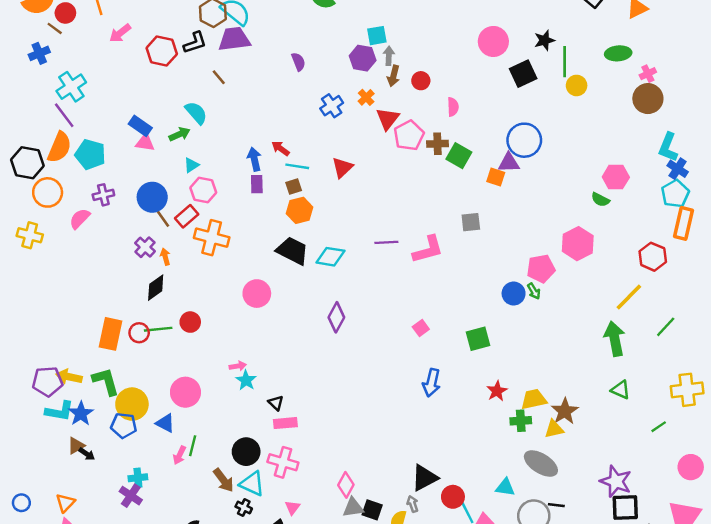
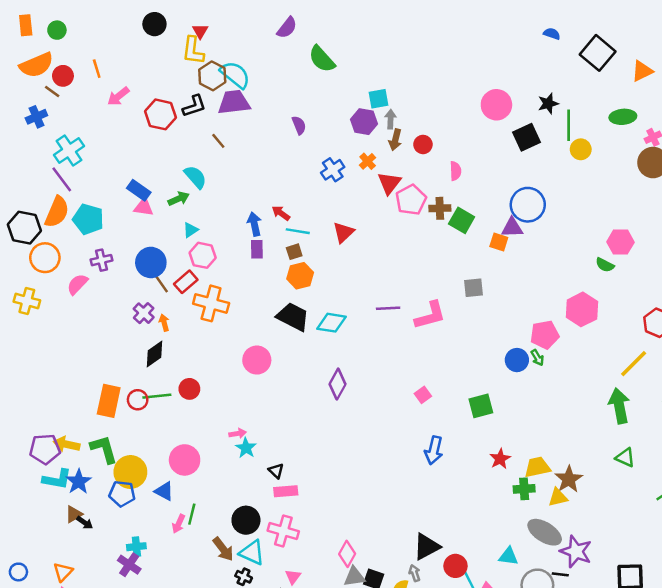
purple star: (616, 481) -> (576, 551), moved

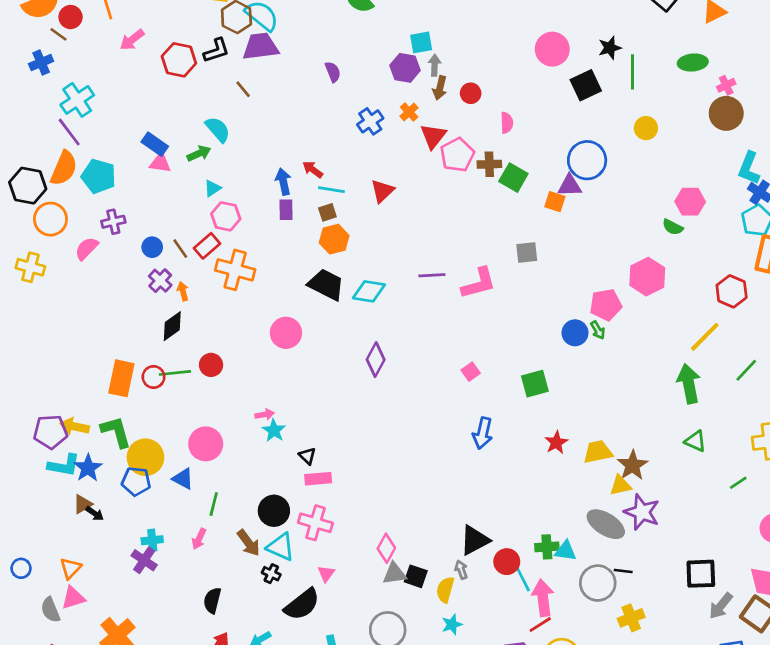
yellow circle: (581, 149) -> (646, 128), moved
blue circle: (151, 262) -> (152, 247), moved, size x0.6
green cross: (524, 489) -> (547, 547), moved
pink arrow: (179, 524) -> (199, 539), moved
purple star: (576, 551) -> (642, 512), moved

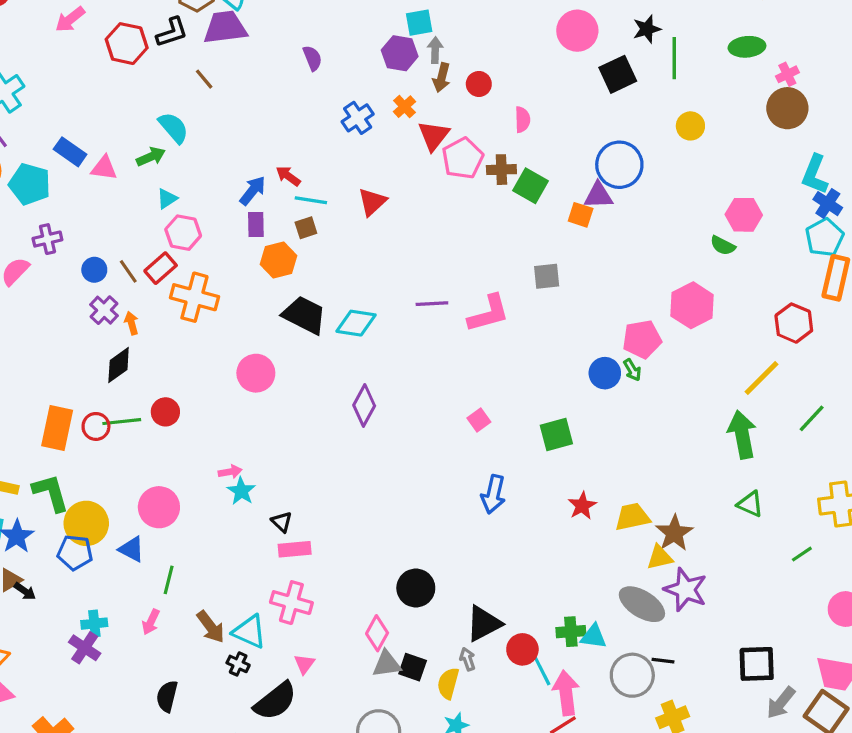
blue rectangle: (155, 144) -> (70, 152), moved
blue arrow: (283, 182) -> (253, 191), turned 50
orange hexagon: (334, 239) -> (278, 260), moved
black circle: (274, 511) -> (416, 588), moved

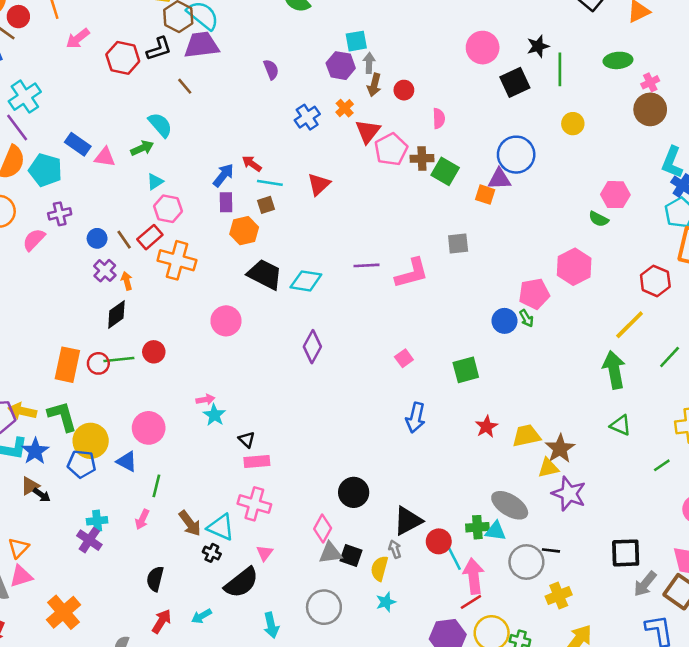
gray ellipse: (642, 604) -> (510, 505), moved

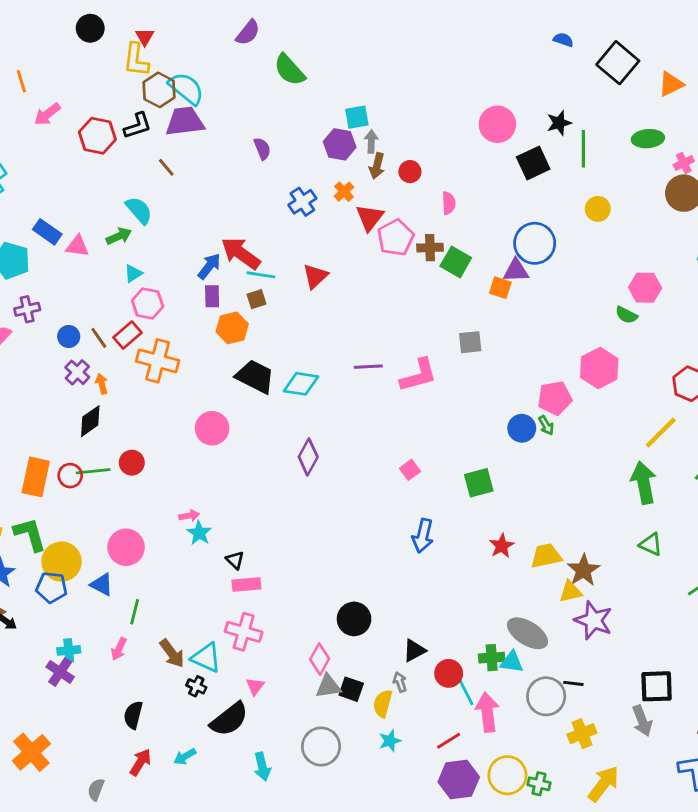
red arrow: (252, 164) -> (241, 253), size x1.8
black triangle: (408, 521) -> (414, 650), size x0.7
gray arrow: (645, 584) -> (642, 721), moved, turned -60
red line: (471, 602) -> (449, 741), moved

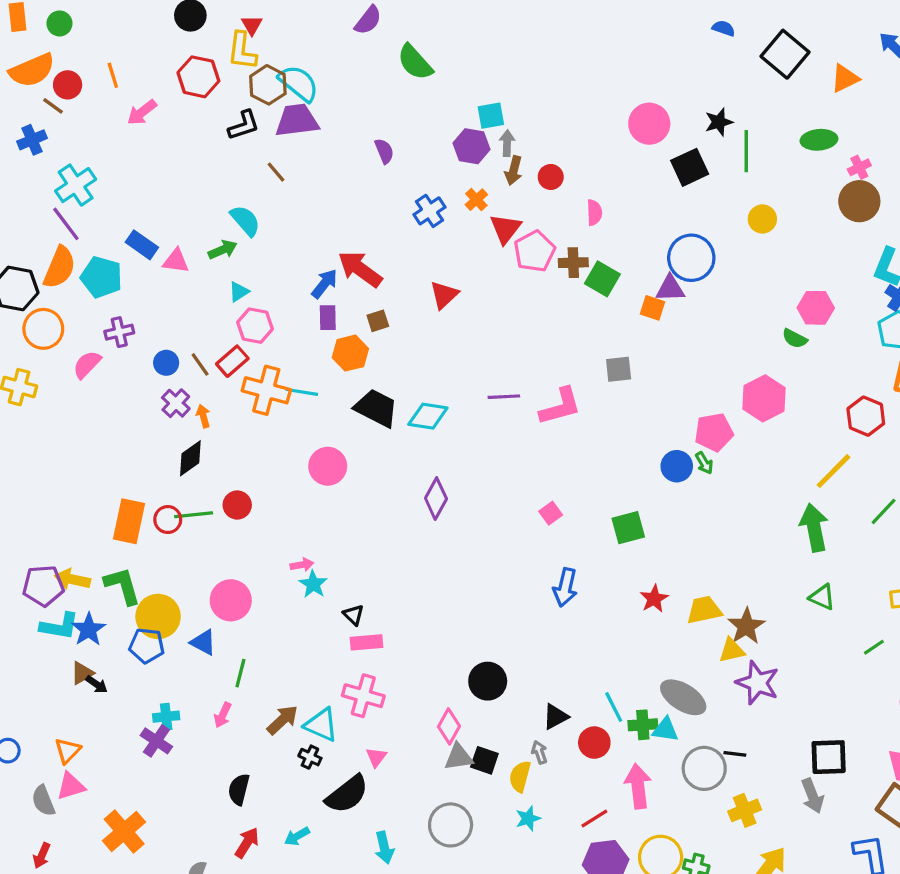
red hexagon: (97, 136) -> (198, 77), moved
cyan line: (261, 275) -> (302, 392), moved
brown arrow: (172, 653) -> (282, 720), turned -96
cyan line: (466, 692) -> (614, 707), moved

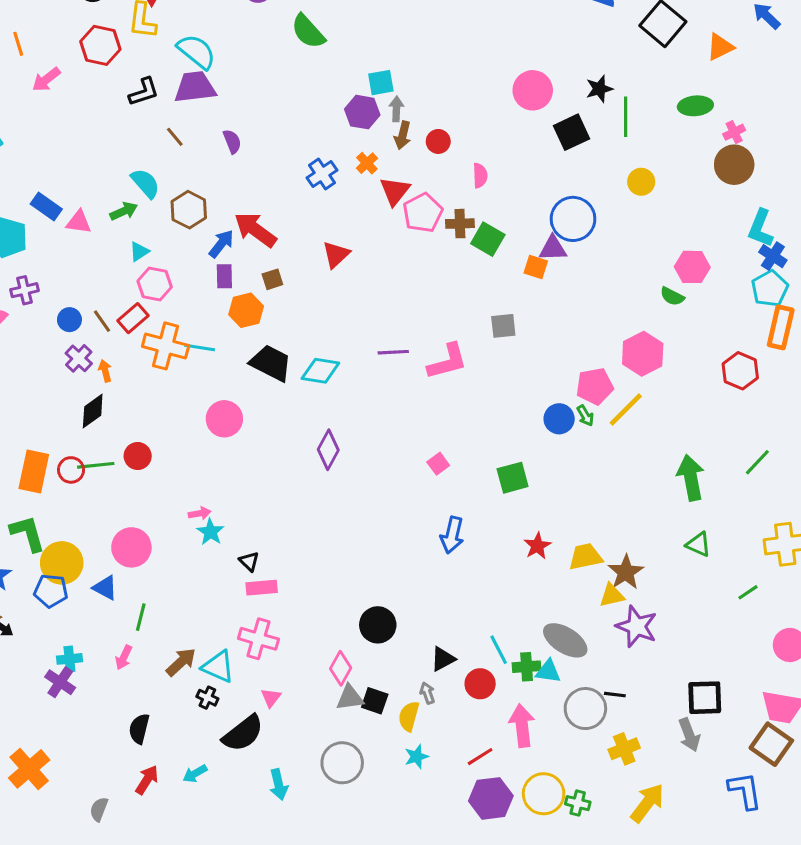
brown hexagon: (268, 85) -> (189, 210), moved
purple semicircle: (384, 151) -> (232, 141), moved
yellow line: (833, 471) -> (626, 410), moved

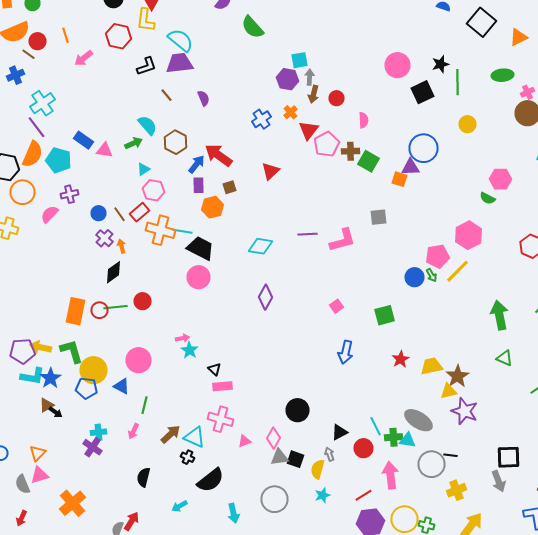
black trapezoid: (271, 363) -> (200, 248), moved
pink triangle: (271, 698) -> (244, 441), moved, turned 32
red arrow: (147, 780) -> (132, 521), moved

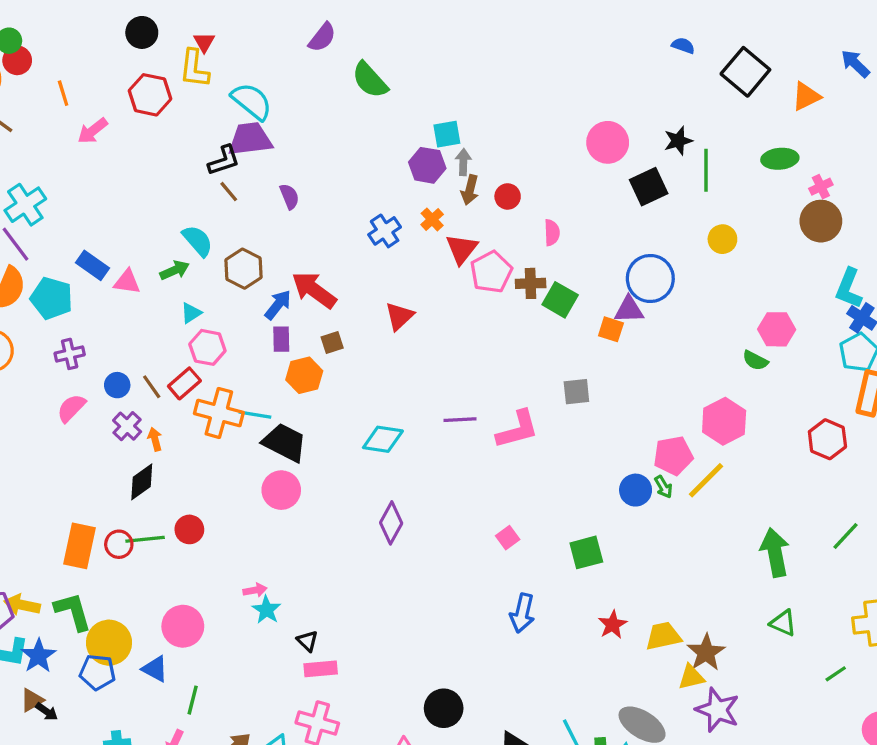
red circle: (38, 41) -> (17, 60), moved
black L-shape: (146, 66) -> (224, 160), moved
pink semicircle: (50, 214) -> (71, 408), moved

